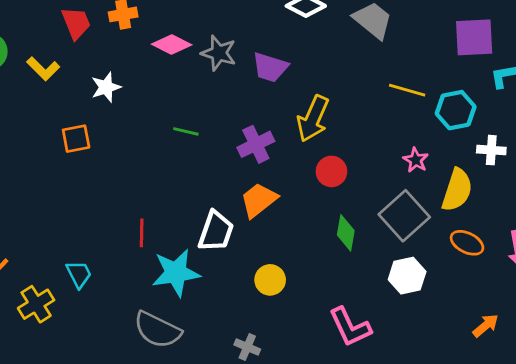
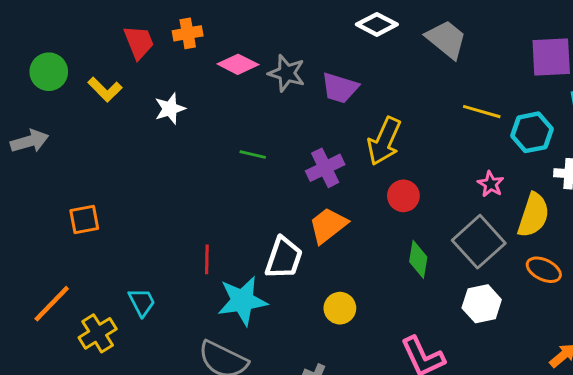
orange square: (76, 139) -> (84, 219), moved

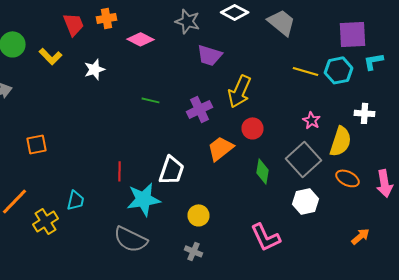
gray star: (287, 73) -> (188, 21), moved
cyan hexagon: (532, 132) -> (338, 70), moved
orange trapezoid: (328, 225) -> (220, 148), moved
cyan trapezoid: (142, 302) -> (76, 200), turned 40
yellow circle: (340, 308) -> (198, 215), moved

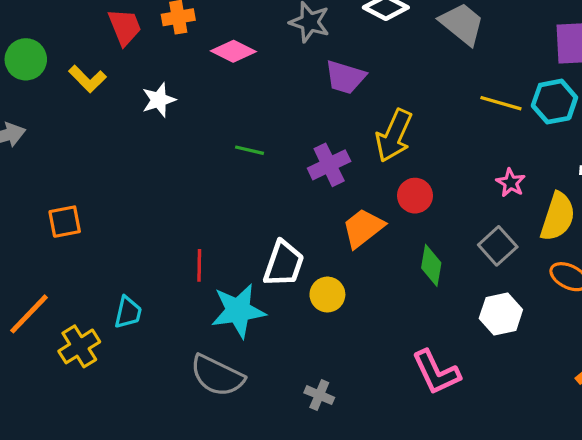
gray square: (304, 159) -> (498, 246), size x0.7
yellow circle: (198, 215) -> (327, 295), moved

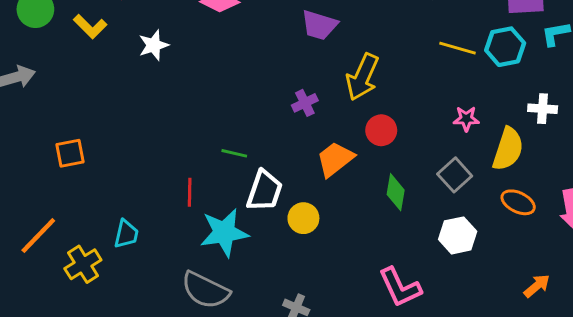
green line: (250, 150) -> (234, 153), moved
purple cross: (329, 165) -> (305, 103), size x0.7
pink star: (511, 183) -> (466, 119), turned -30

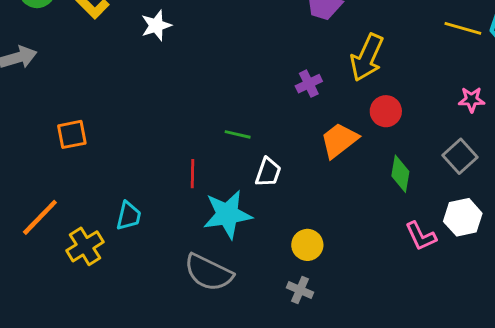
white trapezoid: (265, 191) -> (268, 172), size x0.7
yellow circle: (303, 218) -> (307, 245), moved
pink L-shape: (400, 287) -> (421, 236), moved, size x0.7

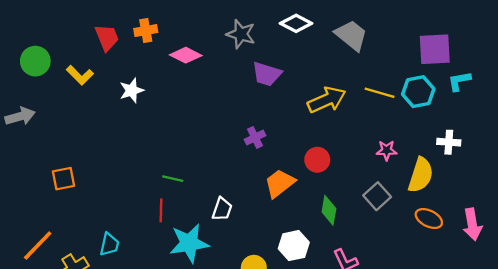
yellow arrow: (367, 57) -> (327, 100), moved, turned -138
green line: (238, 134) -> (173, 179), moved
white hexagon: (463, 217) -> (294, 246), moved

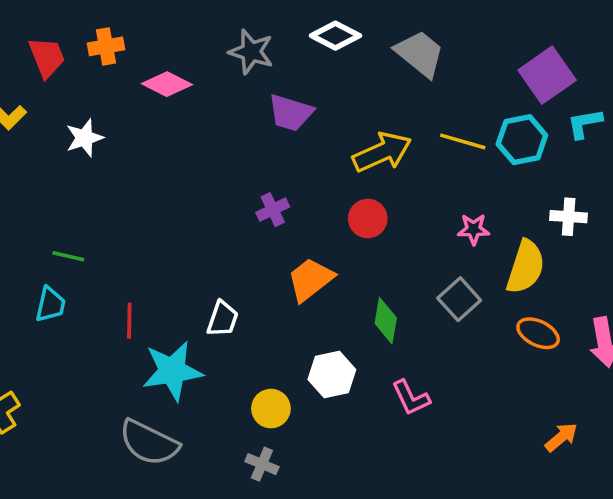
purple square: (435, 49) -> (547, 75), turned -32
red circle: (317, 160) -> (368, 219), moved
green line: (173, 179) -> (68, 256), moved
cyan trapezoid: (109, 244) -> (50, 305), moved

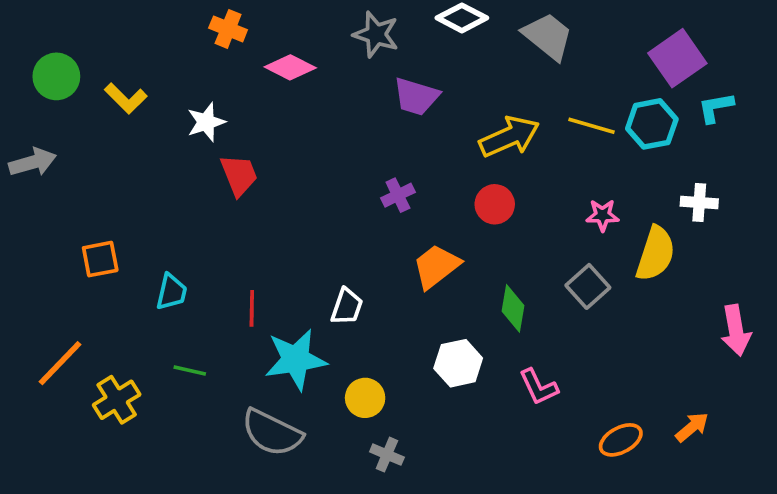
orange cross: (106, 46) -> (228, 29), turned 32
red trapezoid: (47, 57) -> (239, 175), moved
green line: (68, 256) -> (190, 370), moved
orange ellipse: (538, 333) -> (621, 440), moved, turned -54
yellow circle: (271, 409) -> (365, 398), moved

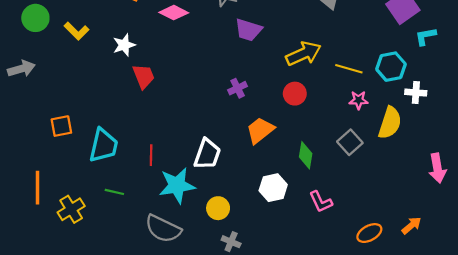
cyan hexagon: (652, 124) -> (391, 67), moved
yellow line: (592, 126) -> (349, 69), moved
cyan trapezoid: (171, 292) -> (104, 145), size x1.6
white trapezoid: (347, 307) -> (207, 154), size x1.4
orange line: (60, 363) -> (38, 188), turned -44

